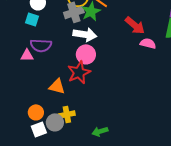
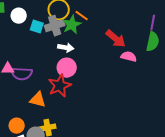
cyan square: (32, 19) -> (37, 27), moved
white arrow: (85, 34) -> (66, 48), size x0.7
purple semicircle: (41, 45) -> (22, 74), moved

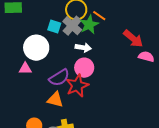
white circle: (19, 16) -> (36, 48), moved, size x1.6
gray cross: (55, 26) -> (72, 26), turned -30
purple semicircle: (22, 74) -> (59, 78), moved, turned -35

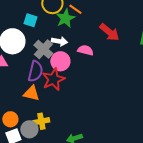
gray cross: (72, 26) -> (43, 49), moved
pink semicircle: (146, 57) -> (85, 50), moved
purple semicircle: (59, 78) -> (35, 71), turned -45

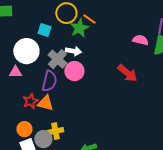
red arrow: (109, 32) -> (127, 73), moved
pink semicircle: (85, 50) -> (140, 40), moved
red star: (53, 79) -> (30, 101), moved, size x0.7

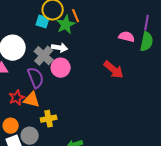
orange line: (89, 19) -> (76, 16), turned 32
cyan square: (44, 30) -> (43, 22), moved
purple semicircle: (49, 81) -> (36, 78), turned -35
yellow cross: (55, 131) -> (49, 119), moved

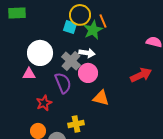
red arrow: (114, 70) -> (141, 75), turned -65
orange triangle: (32, 100) -> (101, 98), moved

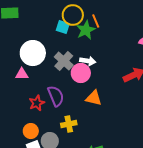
white arrow: (87, 53) -> (88, 61), moved
purple semicircle: (63, 83) -> (56, 96), moved

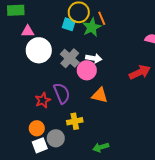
pink triangle: (22, 74) -> (28, 31), moved

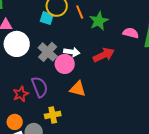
green star: (92, 27) -> (99, 21), moved
red arrow: (140, 72) -> (104, 55), moved

